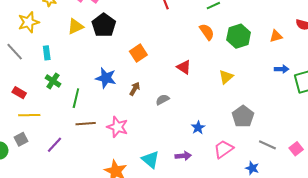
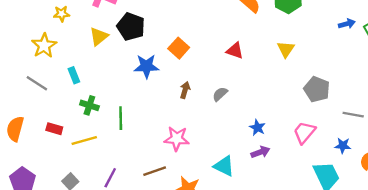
blue star: (106, 78) -> (146, 66), moved
yellow line: (29, 115) -> (84, 140), moved
brown line: (86, 124) -> (155, 171), moved
blue star: (198, 128) -> (257, 128), moved

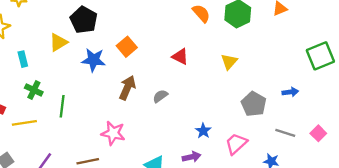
blue arrow: (347, 24) -> (290, 92), moved
yellow triangle: (99, 36) -> (58, 42), moved
brown arrow: (185, 90) -> (127, 88), size x1.5
blue star: (257, 128) -> (203, 131), moved

